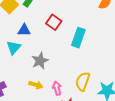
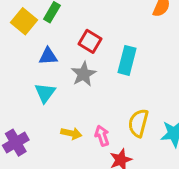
cyan triangle: (14, 48) -> (45, 93), moved
gray star: (40, 61) -> (84, 74), moved

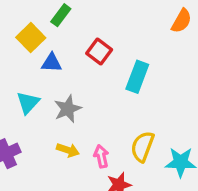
yellow square: (24, 21) -> (31, 38), moved
gray star: (84, 74) -> (68, 109), moved
cyan triangle: (45, 93) -> (28, 103), moved

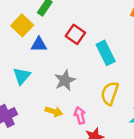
cyan rectangle: (137, 77) -> (106, 53), turned -45
gray star: (68, 109) -> (65, 80), moved
yellow semicircle: (142, 147) -> (110, 93), moved

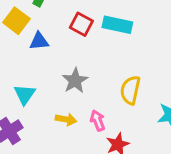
cyan rectangle: (106, 53) -> (117, 25), moved, turned -45
cyan triangle: (22, 76) -> (25, 94), moved

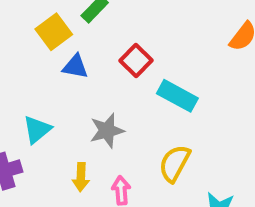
cyan rectangle: (117, 25) -> (177, 96), moved
yellow arrow: (66, 119) -> (81, 177), turned 66

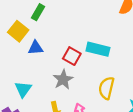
red square: (136, 60) -> (72, 56), moved

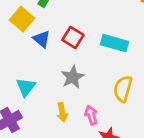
blue triangle: (35, 48) -> (42, 39), turned 42
red square: (72, 56) -> (73, 37), moved

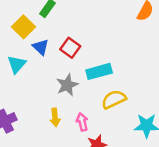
cyan rectangle: (114, 43) -> (99, 71), moved, turned -35
cyan triangle: (26, 87) -> (17, 64), moved
yellow semicircle: (123, 89) -> (114, 99), turned 45

